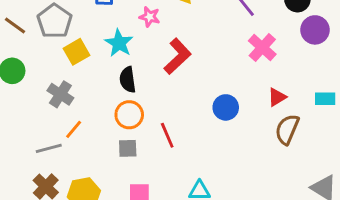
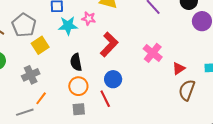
cyan star: (119, 43) -> (68, 26), moved, turned -30
pink cross: (262, 47) -> (153, 53), moved
gray cross: (60, 94) -> (31, 75), turned 36
blue circle: (226, 107) -> (113, 79), moved

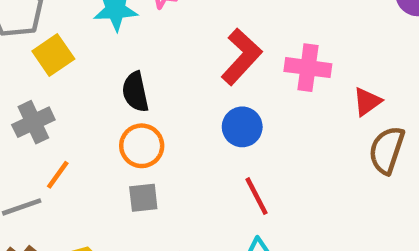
red L-shape: (109, 44) -> (241, 57), moved
pink cross: (153, 53) -> (308, 68), turned -30
blue circle: (113, 79) -> (242, 127), moved
red line: (105, 99) -> (256, 196), moved

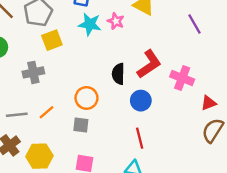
black semicircle: (135, 92) -> (118, 74), moved
orange line: (58, 175) -> (46, 112), moved

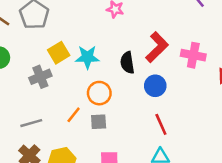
cyan star: (90, 24) -> (87, 57), moved
yellow square: (52, 40) -> (59, 53), moved
orange line: (46, 112) -> (74, 115), moved

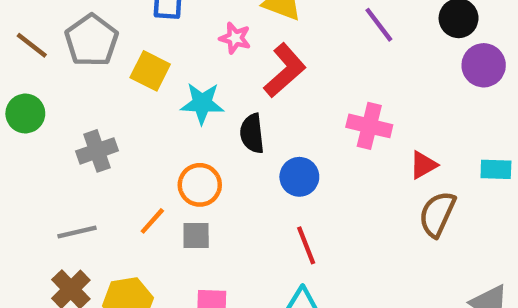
red L-shape: (157, 47) -> (285, 70), moved
yellow square: (59, 53) -> (150, 71), moved, turned -35
cyan star: (87, 57) -> (202, 103), moved

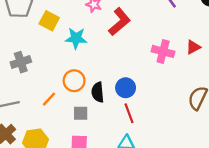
black semicircle: (252, 133) -> (98, 92), moved
red triangle: (423, 165) -> (193, 47), moved
blue circle: (299, 177) -> (126, 88), moved
gray square: (196, 236) -> (81, 113), moved

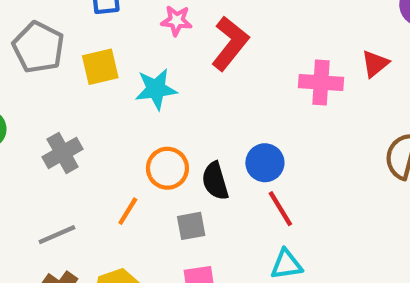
yellow square: (49, 21) -> (100, 67), turned -30

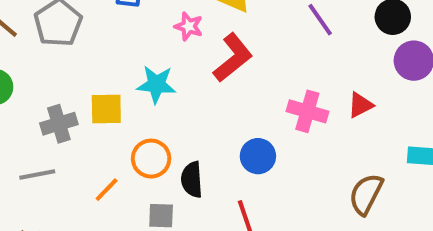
yellow square: (100, 67) -> (106, 109), moved
blue circle: (265, 163) -> (258, 156), moved
gray line: (57, 235) -> (37, 175), moved

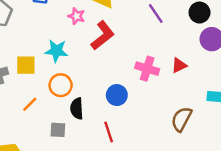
orange circle: (151, 159) -> (61, 85), moved
orange line: (107, 190) -> (30, 104), moved

